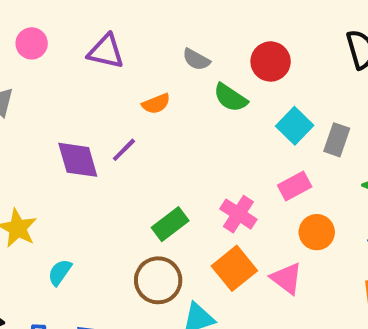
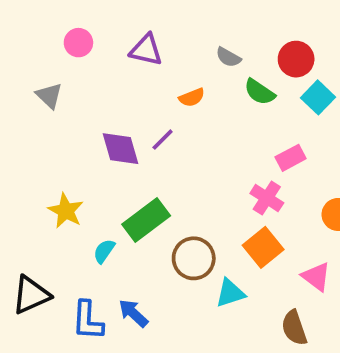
cyan square: (295, 126) -> (318, 97), moved
pink rectangle: (295, 186) -> (291, 158), moved
green rectangle: (170, 224) -> (146, 220), moved, size x1.4
pink triangle: (287, 278) -> (316, 277), moved

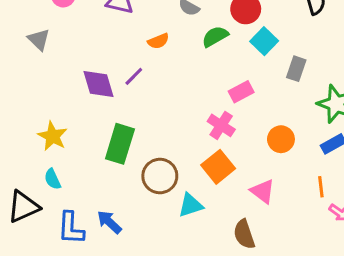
green semicircle: (259, 92) -> (215, 36), turned 116
green rectangle: (146, 220) -> (120, 144), turned -36
cyan semicircle: (104, 251) -> (53, 179), moved, turned -60

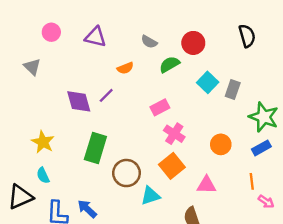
cyan square: (264, 41) -> (208, 82), moved
pink rectangle: (241, 92) -> (160, 107), moved
pink triangle: (263, 191) -> (206, 185), turned -36

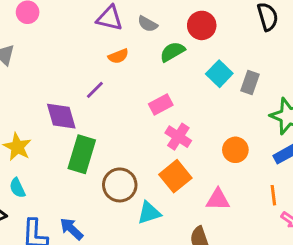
purple triangle: (95, 37) -> (110, 18), moved
purple diamond: (79, 101) -> (61, 116), moved

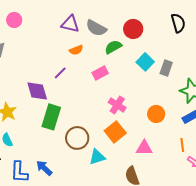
gray semicircle: (148, 24) -> (96, 28), size x1.5
pink rectangle: (161, 104) -> (100, 73), moved

